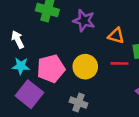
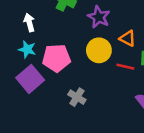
yellow circle: (85, 67) -> (99, 50), moved

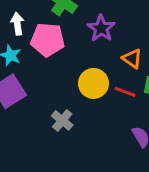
yellow circle: (99, 50) -> (93, 83), moved
pink pentagon: (56, 58) -> (48, 40), moved

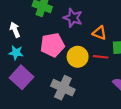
pink pentagon: (48, 40) -> (52, 45), moved
gray cross: (62, 120) -> (63, 88), size x1.5

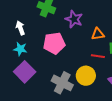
orange triangle: (99, 33) -> (98, 34), turned -32
yellow circle: (78, 57) -> (86, 76), moved

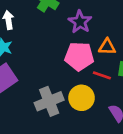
pink pentagon: (54, 43) -> (79, 56), moved
gray cross: (62, 83) -> (49, 101), turned 30

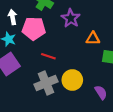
pink pentagon: (79, 56) -> (34, 28), moved
red line: (102, 75) -> (48, 56), moved

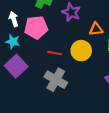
yellow circle: (72, 80) -> (81, 51), moved
gray cross: (46, 83) -> (56, 80), turned -30

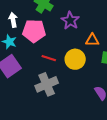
gray cross: (56, 80) -> (47, 84), turned 30

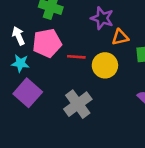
purple star: (70, 20) -> (102, 18), moved
red line: (49, 58) -> (76, 57), moved

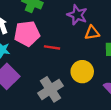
yellow circle: (105, 65) -> (82, 72), moved

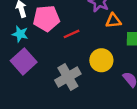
red line: (52, 47) -> (71, 34), turned -35

